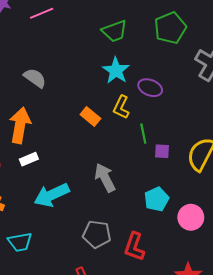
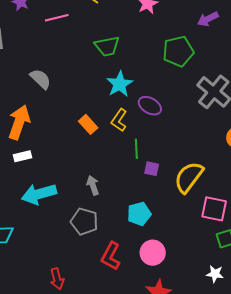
green trapezoid: (115, 31) -> (107, 46), moved
gray arrow: (105, 178) -> (93, 185), size x0.7
pink circle: (191, 217) -> (153, 253), moved
gray pentagon: (97, 234) -> (84, 221), moved

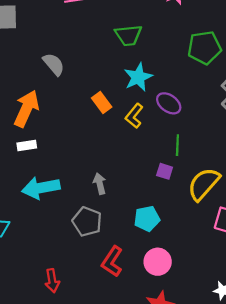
orange rectangle: (88, 124) -> (102, 103), moved
green line: (136, 149) -> (177, 145), moved

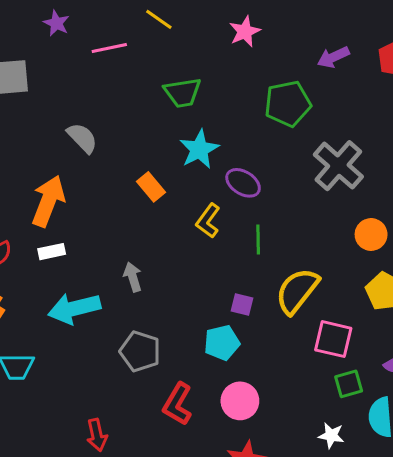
yellow L-shape: (134, 116) -> (208, 221), moved
purple square: (165, 171) -> (242, 305), moved
gray arrow: (100, 184) -> (133, 277), moved

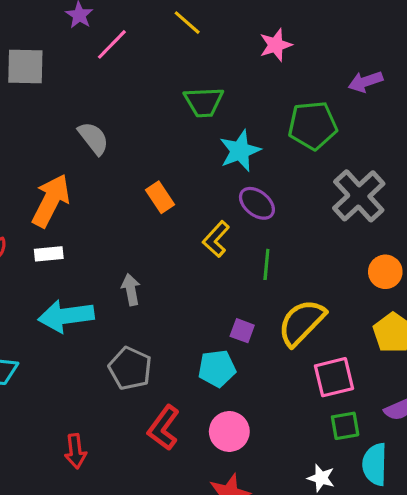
pink line: (109, 48) -> (112, 44), moved, turned -40
cyan star: (199, 149) -> (240, 151), moved
pink square: (333, 339) -> (334, 377), turned -33

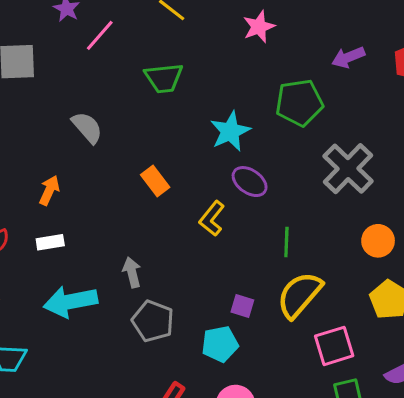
green trapezoid: (204, 102) -> (164, 78), moved
orange arrow: (51, 201) -> (49, 190), size x0.6
green line: (266, 264) -> (286, 242), moved
gray pentagon: (130, 368) -> (153, 321), moved

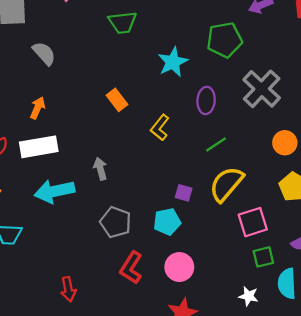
gray semicircle: (87, 127) -> (44, 53), moved
purple ellipse: (250, 182) -> (206, 100), moved, turned 60
white rectangle: (50, 242) -> (39, 147), size x1.8
green line: (286, 242) -> (216, 144), turned 55
gray pentagon: (153, 321) -> (116, 222), moved

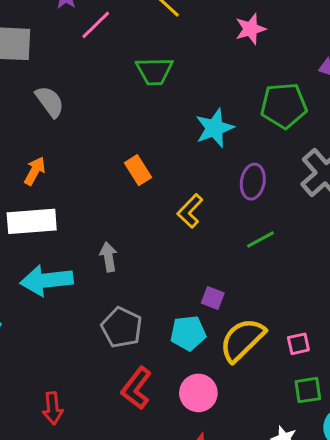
yellow semicircle: (226, 184) -> (242, 340), moved
pink square: (253, 222) -> (298, 344), size x0.6

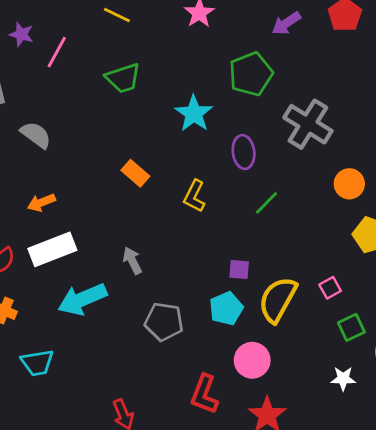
orange arrow: (35, 171) -> (41, 203), turned -124
red L-shape: (136, 388) -> (204, 394), moved

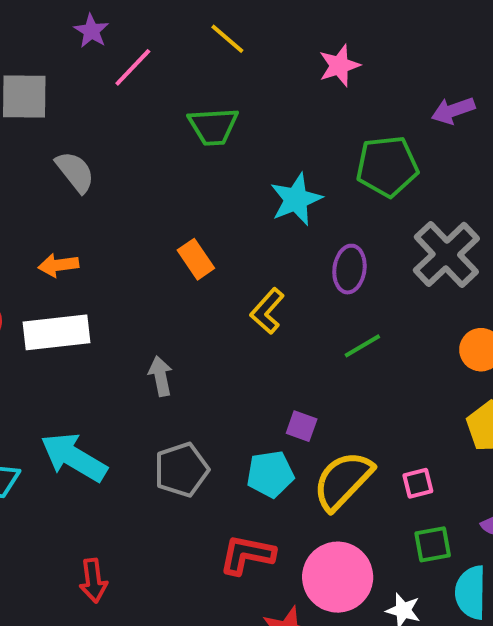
cyan arrow: (82, 299) -> (74, 457), moved, turned 39
gray pentagon: (164, 322) -> (181, 470), turned 30
pink circle: (252, 360) -> (338, 577), moved, size x1.4
red L-shape: (204, 394) -> (247, 555), moved, turned 66

